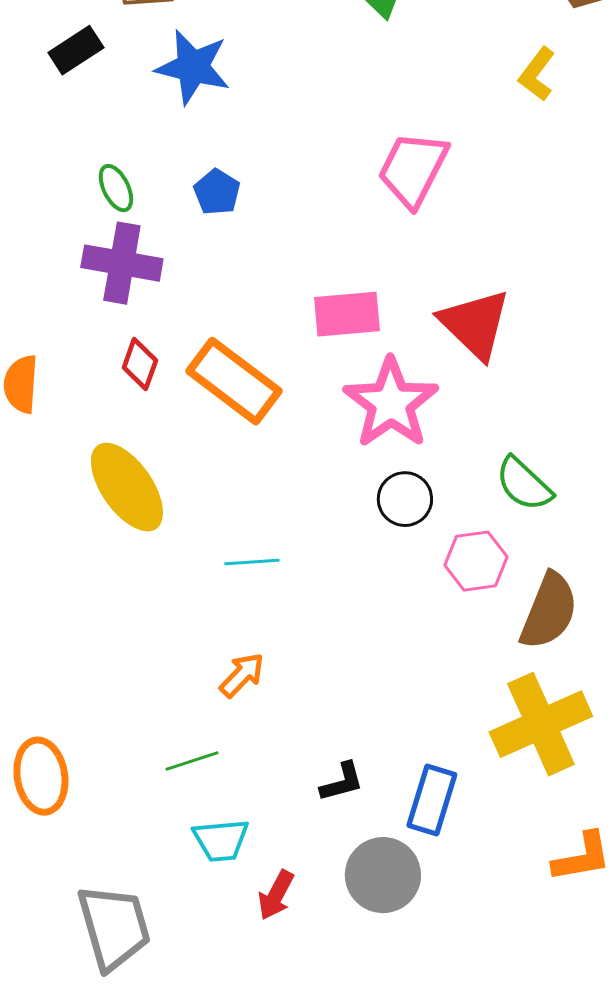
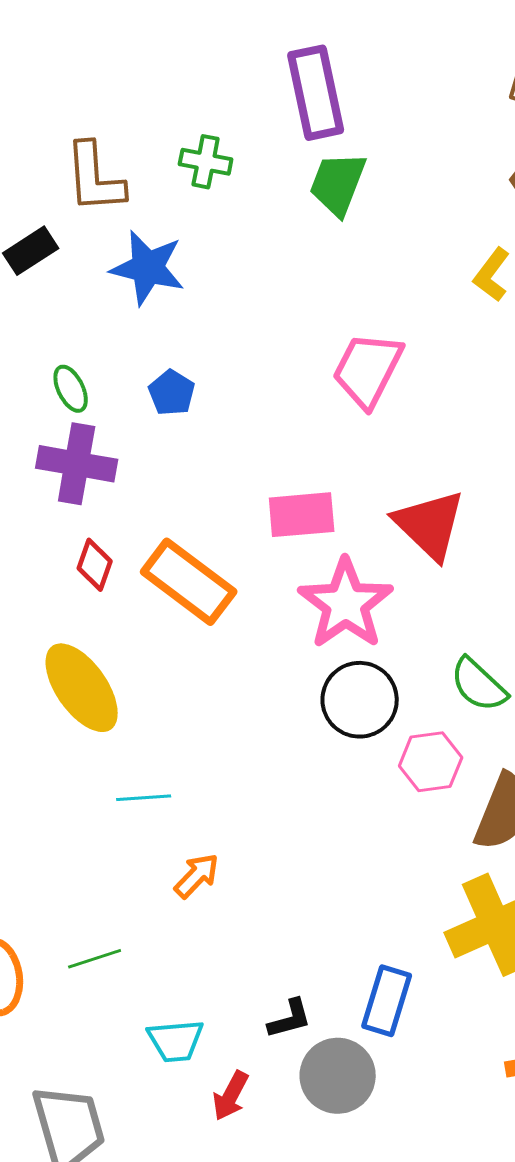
black circle: (405, 499) -> (360, 700), size x1.4
cyan line: (252, 562) -> (144, 798), moved
green line: (192, 761) -> (95, 959), moved
black L-shape: (342, 782) -> (290, 1019), moved

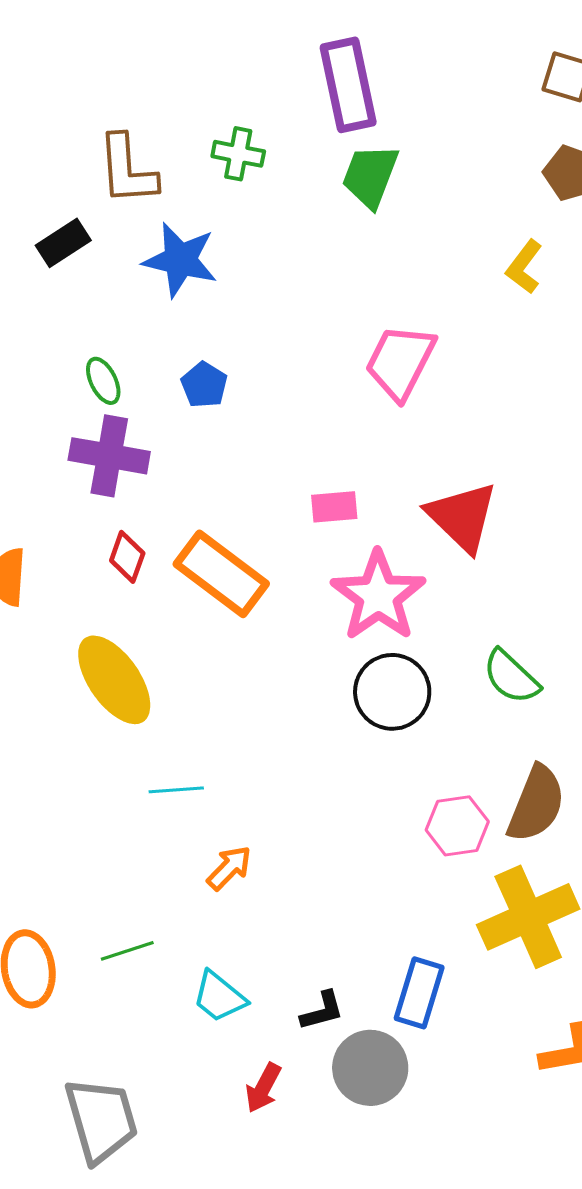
pink rectangle: (302, 515) -> (334, 507), size x0.7
pink hexagon: (431, 762) -> (457, 826), moved
cyan trapezoid: (176, 1041) -> (219, 997), moved, turned 44

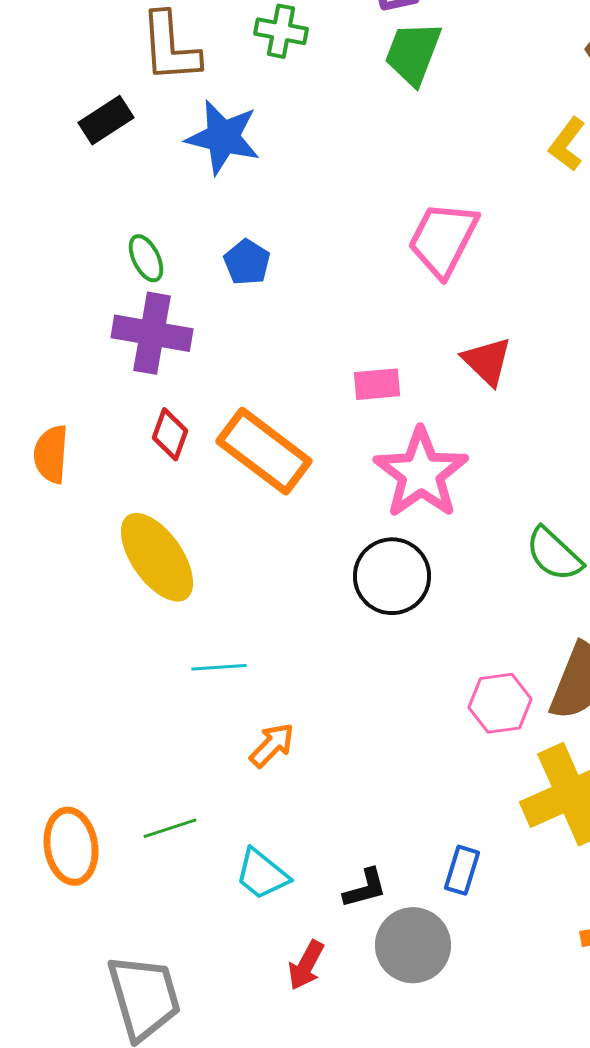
red triangle: (462, 517) -> (487, 361), moved, size x0.7
black circle: (392, 692) -> (392, 576), moved
blue rectangle: (419, 993) -> (462, 870), size x0.7

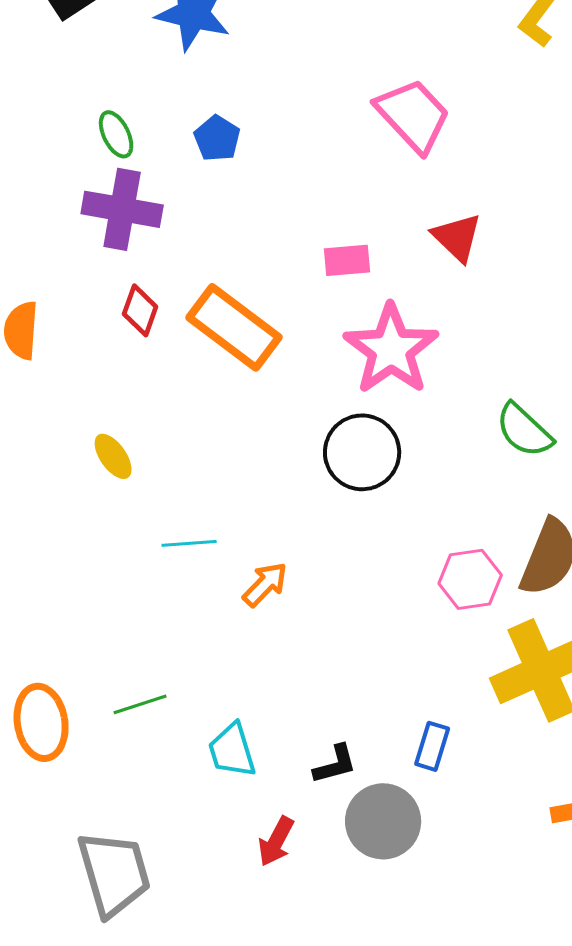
pink trapezoid: (443, 239) -> (413, 115), turned 110
yellow ellipse: (157, 557) -> (113, 456), moved, size x0.5
orange arrow: (272, 745) -> (265, 584), moved
cyan trapezoid: (262, 874) -> (232, 750), turned 34

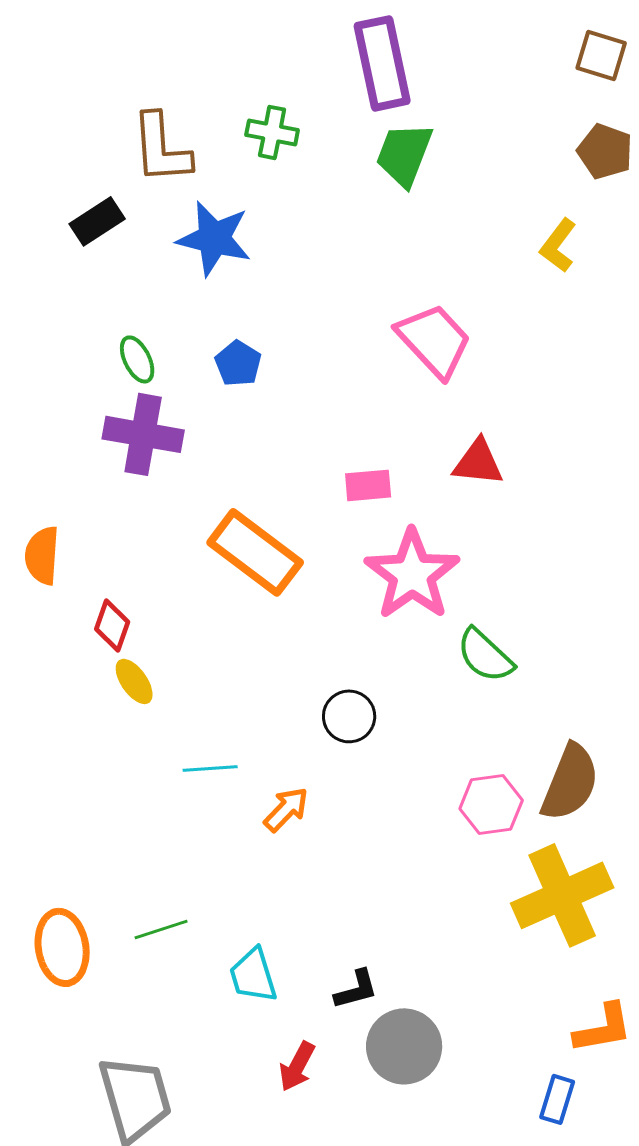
red triangle: (457, 237) -> (478, 462), turned -38
red diamond: (140, 310) -> (112, 625), moved
green semicircle: (524, 430) -> (485, 655), moved
black circle: (362, 452) -> (349, 716), moved, size x0.7
blue rectangle: (432, 746) -> (557, 1099), moved

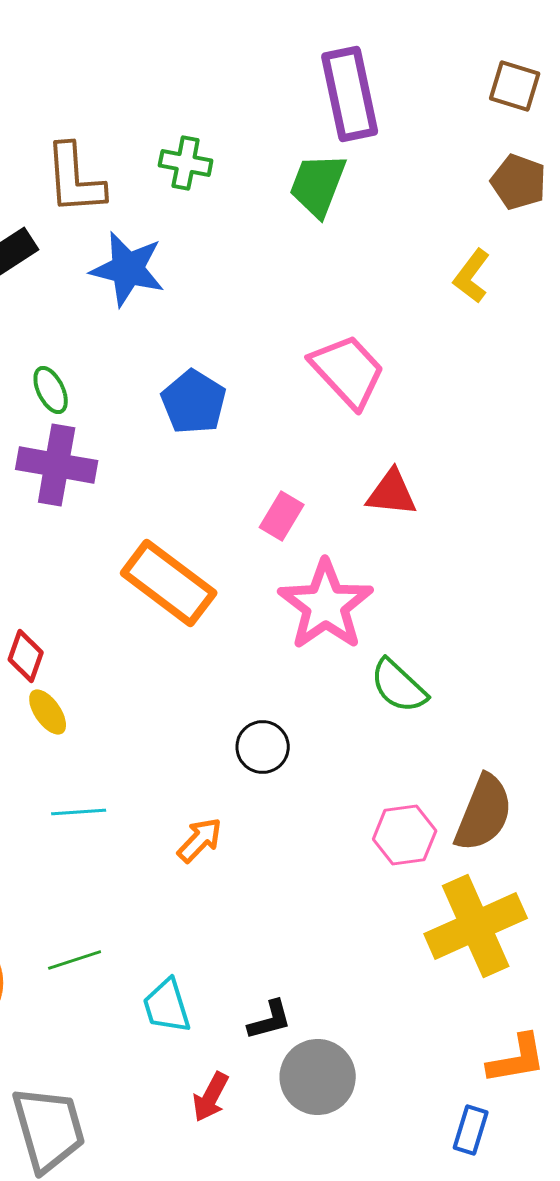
purple rectangle: (382, 63) -> (350, 94), moved
blue pentagon: (238, 363) -> (194, 402), moved, size x1.4
pink rectangle: (368, 485) -> (282, 516), turned -54
cyan line: (210, 768) -> (79, 812), moved

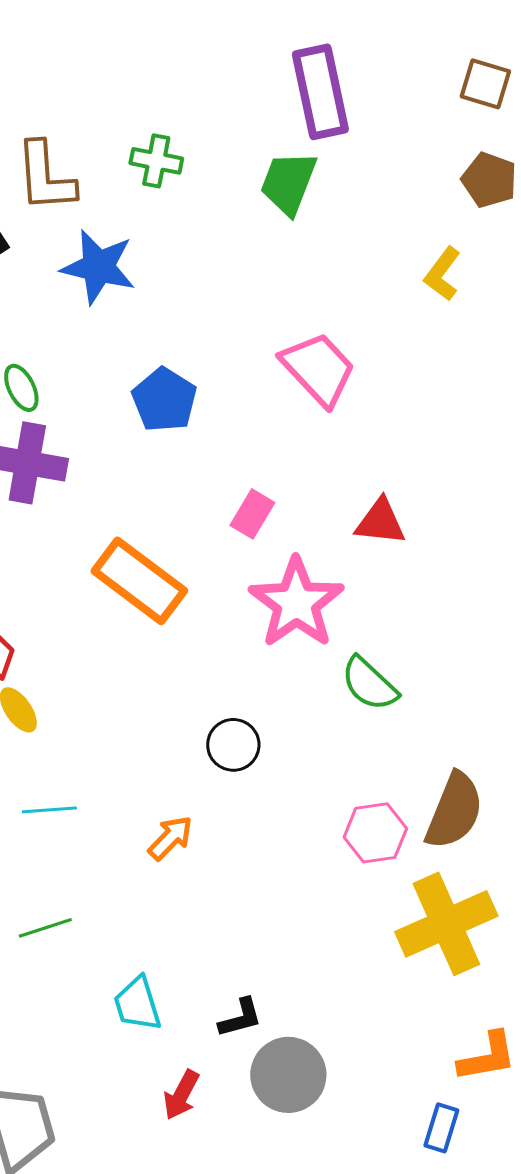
red triangle: (392, 493) -> (380, 522), moved
green line: (75, 960) -> (45, 928), moved

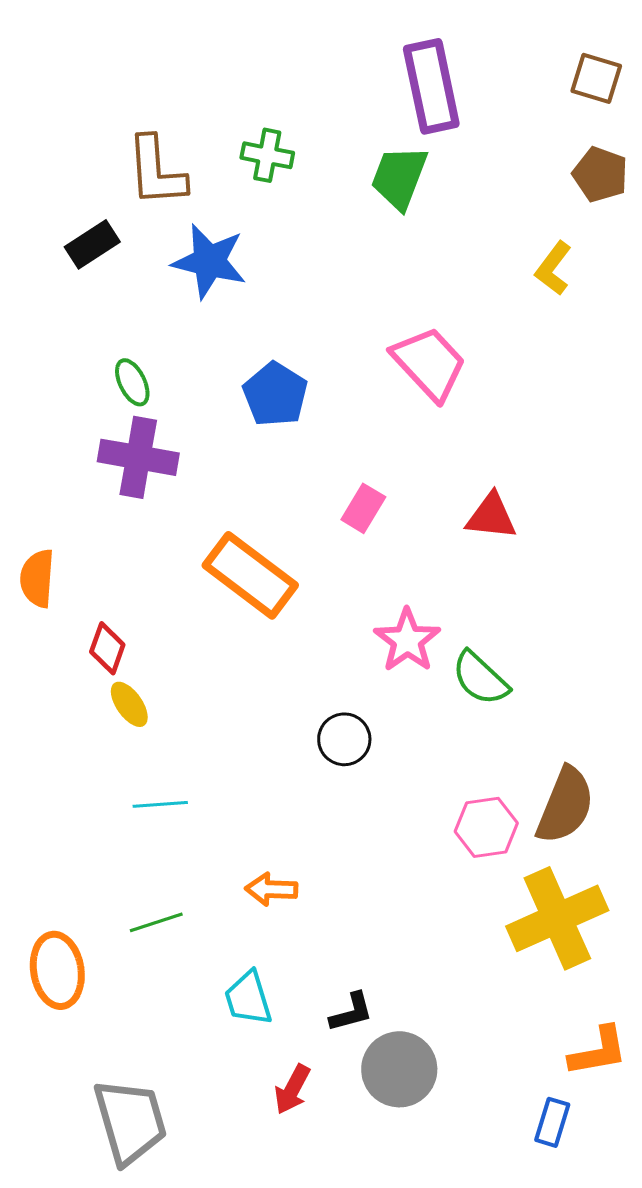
pink star: (296, 603) -> (407, 640), moved, size x0.7
orange arrow: (170, 838) -> (271, 889), moved, turned -132

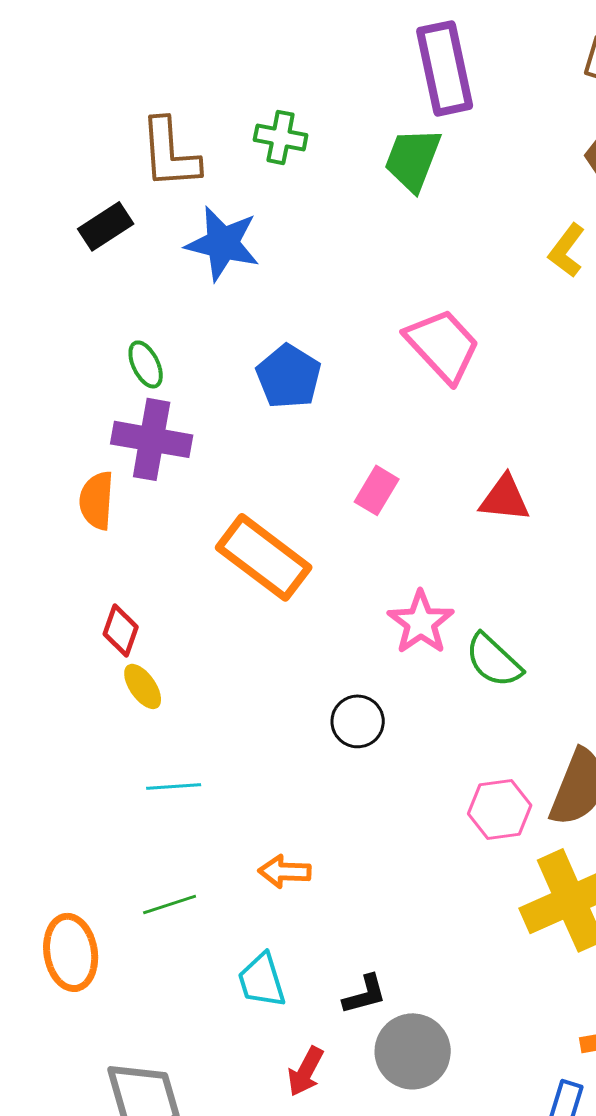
orange semicircle: (37, 578) -> (97, 500), moved

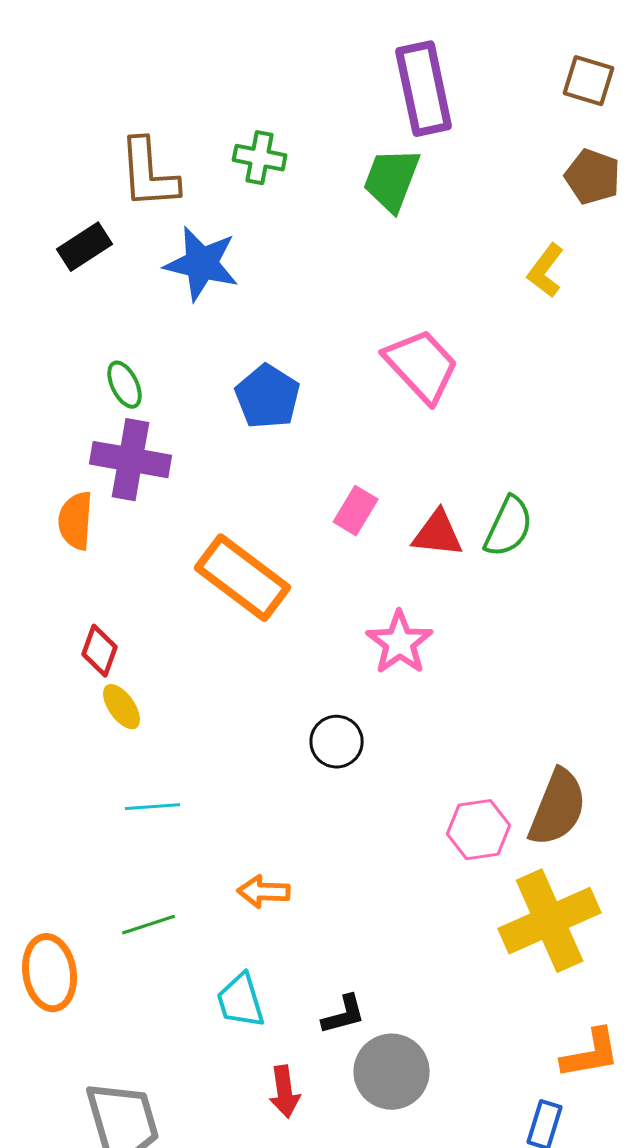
red triangle: (505, 498) -> (438, 534), moved
green semicircle: (494, 660) -> (509, 527), moved, turned -108
red arrow: (306, 1071) -> (285, 1092), turned -36

